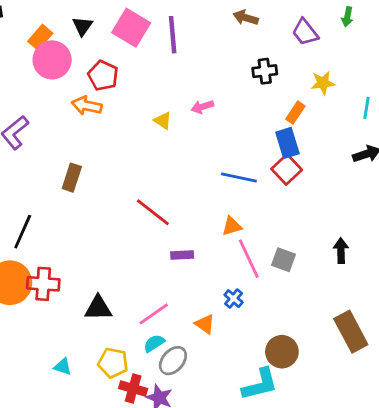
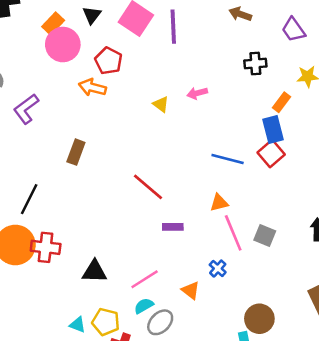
cyan triangle: (63, 367) -> (78, 325), moved

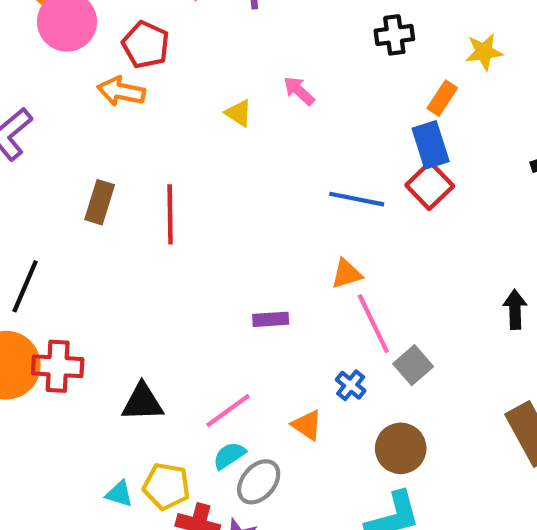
pink arrow: (197, 93) -> (299, 91), turned 60
red line: (148, 187) -> (170, 214), moved, turned 52
gray square: (265, 235) -> (413, 365), moved, turned 30
brown circle: (259, 319) -> (401, 448), moved

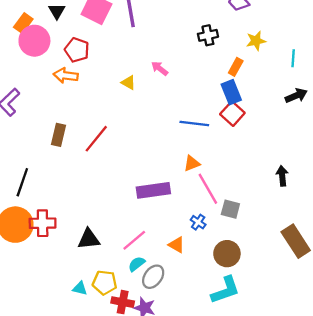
red line: (170, 214) -> (96, 139), turned 44
purple rectangle: (271, 319) -> (153, 190), size x1.8
gray square: (413, 365) -> (230, 209), turned -30

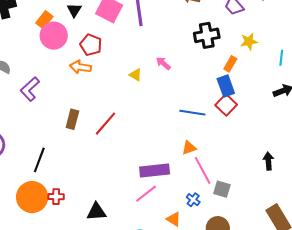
black cross: (208, 35) -> (207, 35), size x1.4
red cross: (43, 223) -> (56, 197), size x0.7
pink line: (134, 240) -> (146, 194), moved

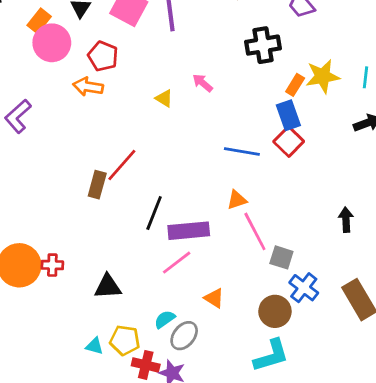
yellow star: (249, 41) -> (323, 76), moved, size x1.4
brown rectangle: (72, 119) -> (97, 185), moved
black line: (39, 160) -> (154, 213), moved
blue cross: (193, 200) -> (304, 288), moved, size x1.5

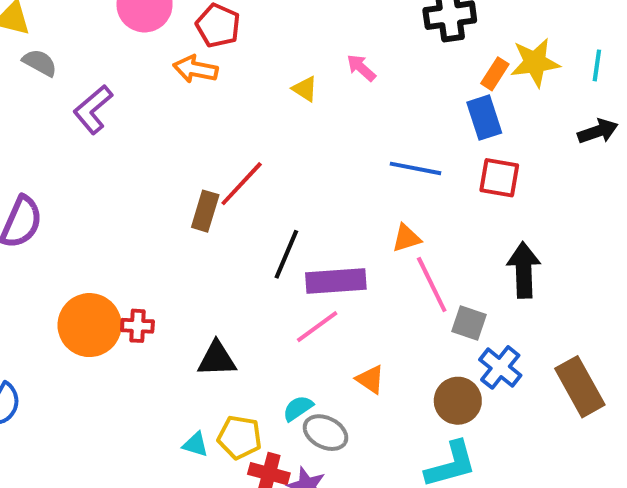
red square: (289, 141) -> (499, 178), moved, turned -36
black arrow: (346, 220) -> (524, 270), moved, size x1.5
gray ellipse: (184, 336) -> (325, 433), turned 76

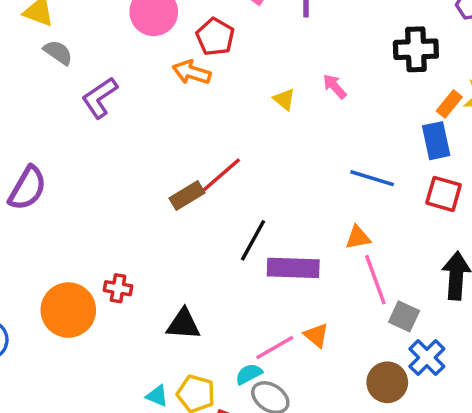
brown rectangle: (205, 211) -> (187, 196), turned 36
orange circle: (90, 325) -> (68, 310), moved
pink line: (317, 327) -> (275, 348), moved
orange triangle: (370, 379) -> (316, 335), moved

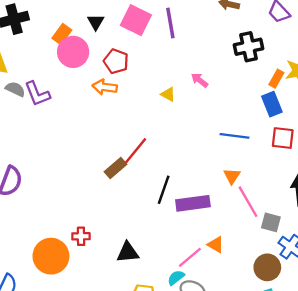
purple L-shape: (100, 98) -> (37, 94), moved, turned -68
orange triangle: (358, 237) -> (232, 176), turned -36

